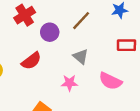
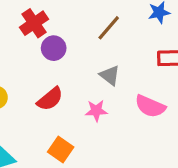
purple circle: (50, 32) -> (54, 48), moved
red semicircle: (31, 61) -> (50, 99), moved

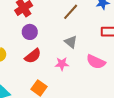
purple circle: (54, 48) -> (30, 32), moved

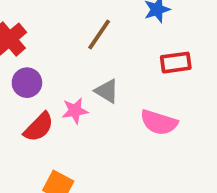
pink star: (62, 64) -> (75, 111), moved

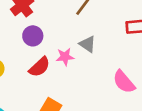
pink semicircle: (159, 122) -> (124, 82), moved, turned 30

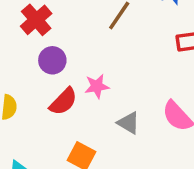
gray triangle: (88, 44) -> (129, 123), moved

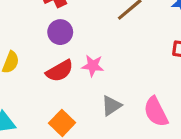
gray triangle: (129, 123) -> (111, 106), turned 40

